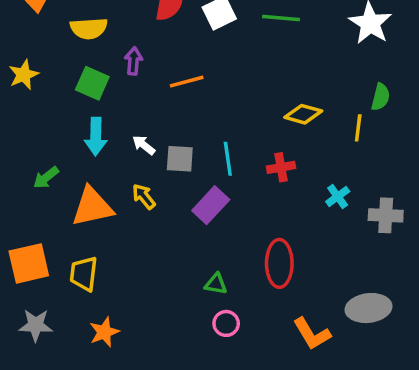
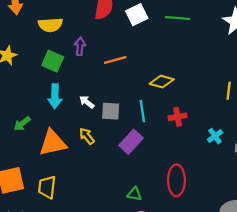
yellow diamond: (303, 114) -> (162, 82), moved

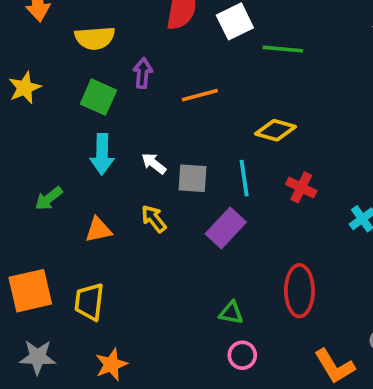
green line: (178, 18) -> (283, 49), moved
red cross: (178, 117) -> (301, 187), turned 36
orange triangle: (53, 143) -> (98, 230), size x0.6

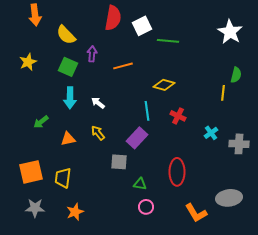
yellow semicircle: (95, 38) -> (66, 35), turned 50
gray square: (192, 178) -> (119, 162), moved

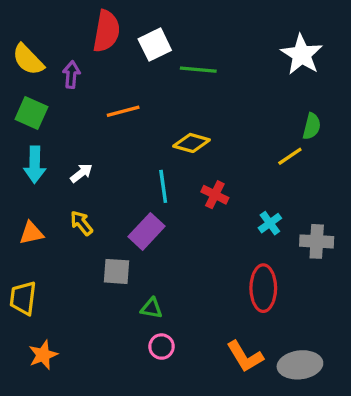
purple arrow: (92, 54) -> (71, 75), moved
yellow line: (223, 93) -> (290, 156), turned 49
white arrow: (98, 103) -> (81, 173), turned 104
red ellipse: (177, 172) -> (263, 288), moved
gray ellipse: (229, 198) -> (300, 365), moved

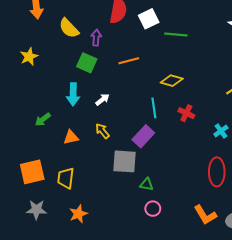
green square: (31, 113) -> (87, 63), moved
gray square: (116, 271) -> (124, 161), size x1.4

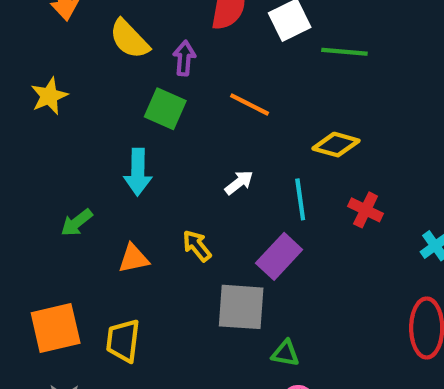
orange line: (129, 61) -> (250, 104), turned 42
white arrow: (102, 100) -> (239, 183), moved

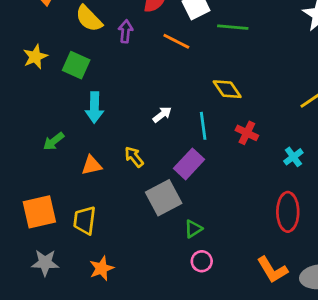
orange line: (250, 104) -> (176, 41), moved
green square: (165, 109) -> (76, 65), moved
yellow diamond: (336, 145) -> (227, 89), turned 40
gray square: (241, 307) -> (164, 198), turned -32
green triangle: (285, 353) -> (193, 229), turned -42

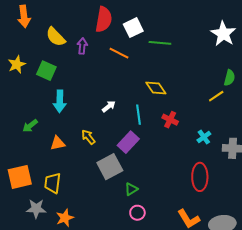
gray star: (45, 263) -> (36, 209), moved

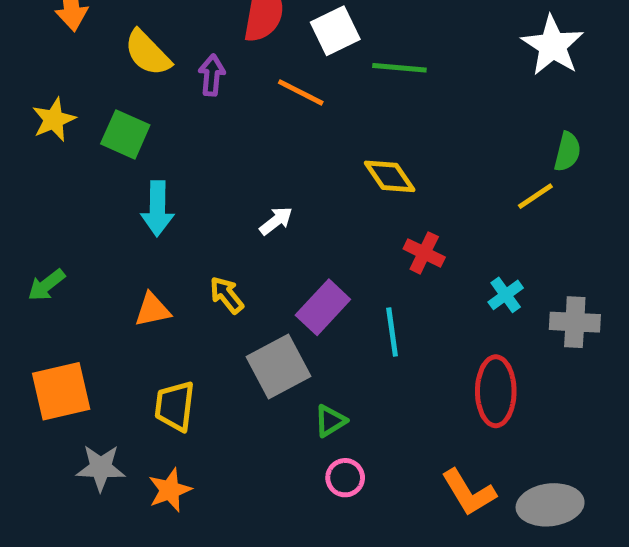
cyan line: (138, 115) -> (392, 332), moved
green arrow: (30, 126) -> (46, 285), moved
yellow trapezoid: (53, 183) -> (175, 406), moved

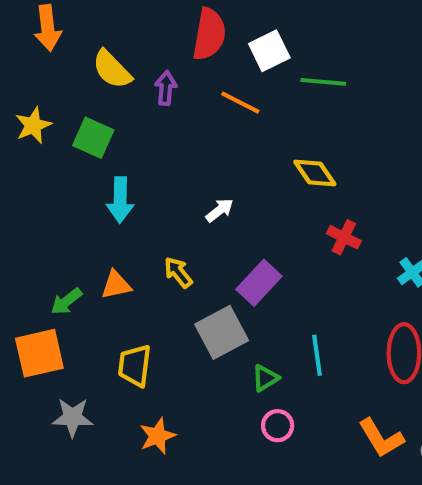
green arrow: (46, 285) -> (66, 301), moved
cyan line: (392, 332) -> (317, 355), moved
orange star: (170, 490) -> (157, 436), moved

